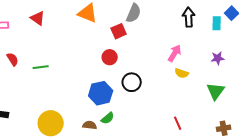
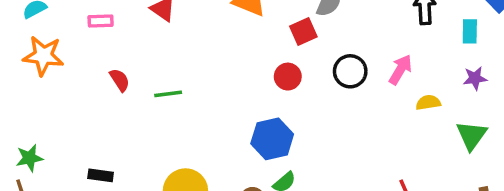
cyan rectangle: (217, 23) -> (470, 31), moved
yellow semicircle: (182, 73) -> (428, 103), moved, turned 152
black circle: (132, 82) -> (350, 71), moved

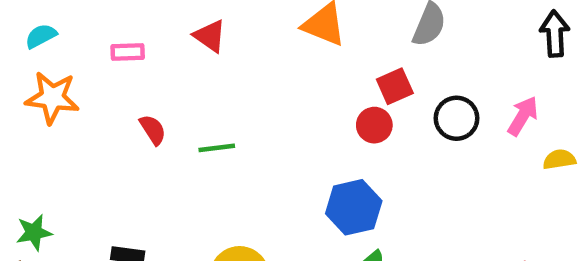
red square: (303, 31) -> (395, 86), moved

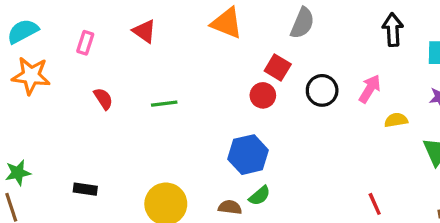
cyan semicircle: (41, 36) -> (23, 31), size x1.4
pink rectangle: (128, 52) -> (85, 43), turned -70
red square: (395, 86) -> (278, 67), turned -35
green line: (217, 148) -> (164, 104), moved

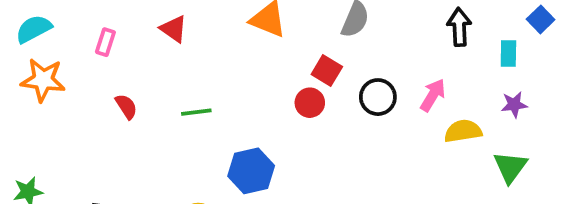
yellow semicircle: (396, 120) -> (463, 131), size x1.4
blue hexagon: (248, 155) -> (251, 171), moved

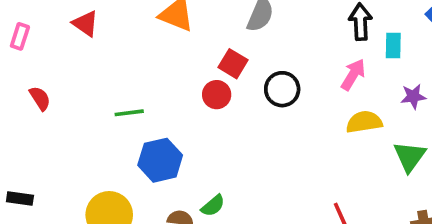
cyan rectangle: (508, 53) -> (393, 45), moved
pink arrow: (433, 95) -> (353, 75), moved
green line: (196, 112) -> (129, 113), moved

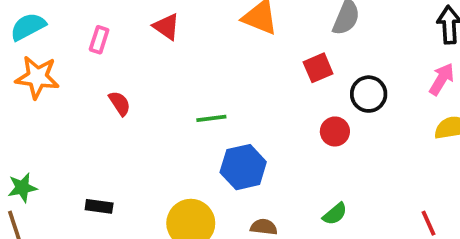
red square: (233, 64) -> (318, 68), turned 36
red circle: (217, 95) -> (335, 131), moved
green semicircle: (213, 206) -> (335, 214), moved

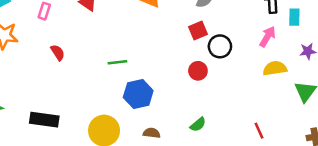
red square: (318, 68) -> (198, 31), moved
black rectangle: (99, 206) -> (44, 120), size x1.6

